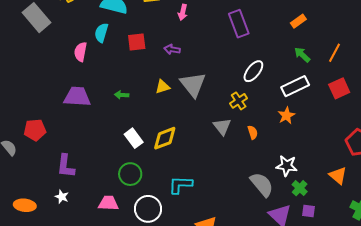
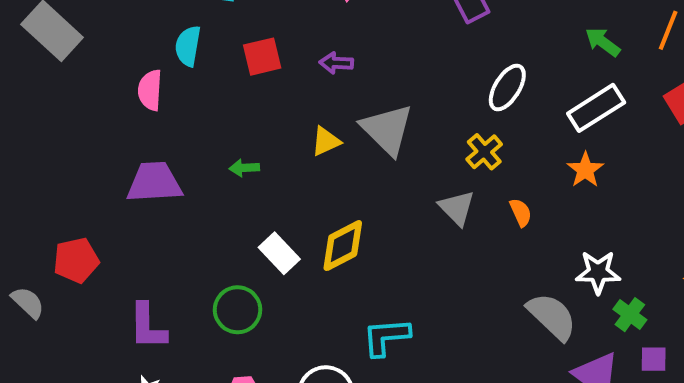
green circle: (130, 174) -> (238, 310), moved

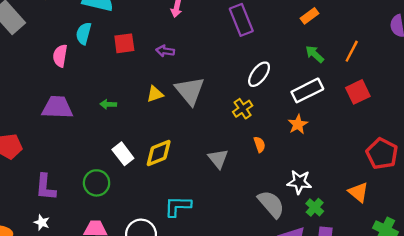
gray triangle: (457, 208) -> (218, 159), moved

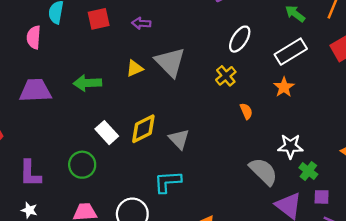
green arrow: (108, 104) -> (87, 83), size x1.6
gray triangle: (218, 159) -> (179, 139), moved

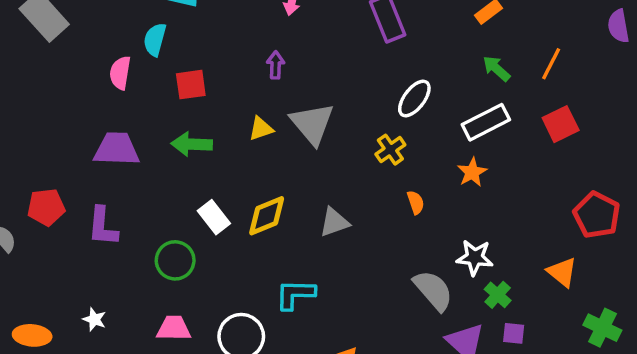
red square: (99, 19) -> (191, 85), moved
purple arrow: (141, 23) -> (276, 65), turned 84
gray triangle: (179, 139) -> (334, 222), moved, turned 50
purple L-shape: (30, 173) -> (103, 226), moved

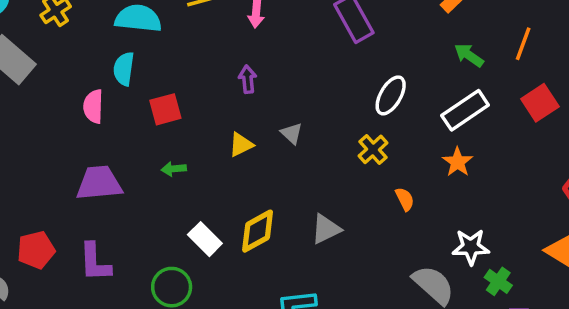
gray triangle: (312, 124) -> (292, 133), size x0.5
green arrow: (192, 144) -> (174, 169), size x0.6

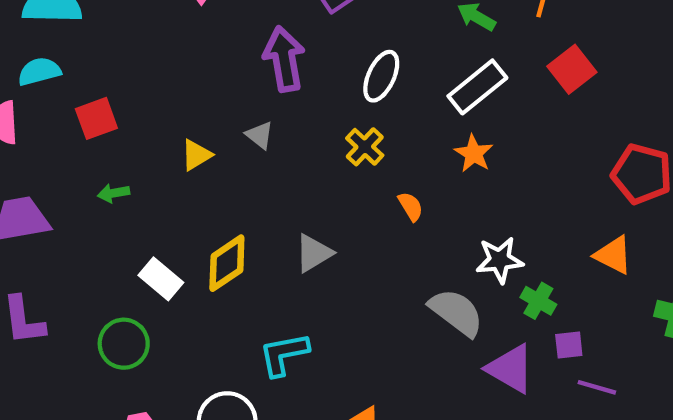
cyan semicircle: (124, 69) -> (39, 71), turned 72
purple arrow: (248, 79) -> (284, 59), moved, size x1.8

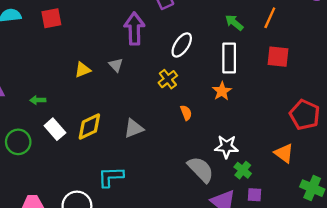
red square: (572, 69) -> (278, 57), turned 35
white rectangle: (477, 87) -> (229, 58), turned -60
red square: (96, 118) -> (51, 18), moved
green arrow: (114, 193) -> (38, 100), moved
green circle: (124, 344) -> (18, 142), moved

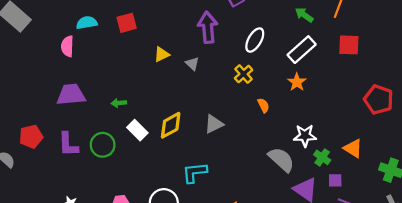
white rectangle: (229, 58) -> (302, 50), turned 52
yellow triangle: (83, 70) -> (162, 54), moved
orange triangle: (284, 153) -> (353, 148), moved

